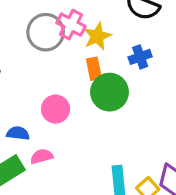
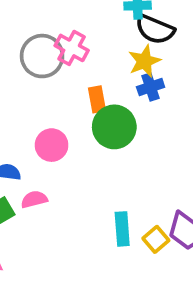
yellow star: (97, 36) -> (144, 61), moved

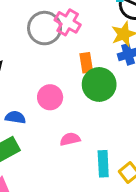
pink semicircle: (34, 199) -> (70, 139), moved

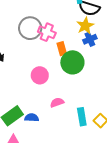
pink cross: (68, 22) -> (47, 32), moved
blue semicircle: (15, 117) -> (32, 118), moved

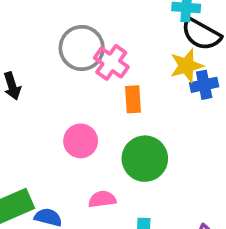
blue cross: (90, 39) -> (204, 85), moved
green circle: (72, 62) -> (145, 159), moved

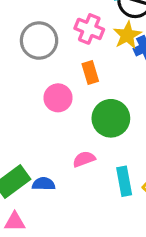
pink cross: (111, 62) -> (89, 29), moved
pink circle: (81, 141) -> (58, 98), moved

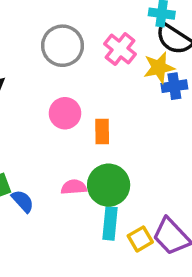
orange rectangle: (90, 73) -> (102, 132), moved
green circle: (111, 118) -> (109, 185), moved
blue semicircle: (44, 184) -> (23, 201), turned 30

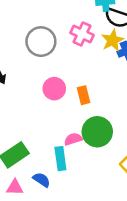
blue semicircle: (23, 201) -> (42, 180), moved
cyan rectangle: (110, 223) -> (60, 159), moved

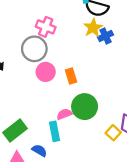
pink cross: (82, 34) -> (46, 27), moved
gray circle: (41, 42) -> (34, 49), moved

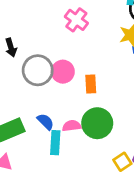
gray circle: (34, 49) -> (38, 70), moved
blue semicircle: (39, 150) -> (46, 122), moved

